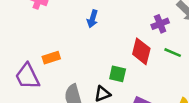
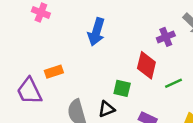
blue arrow: (92, 19) -> (96, 32), size x1.5
green line: (173, 53) -> (174, 83), moved, turned -48

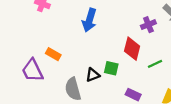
orange rectangle: (54, 72) -> (53, 54), turned 48
black triangle: (107, 109) -> (93, 75), moved

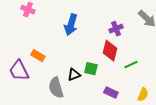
purple cross: (148, 25) -> (116, 29), moved

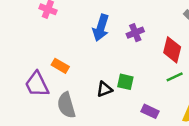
purple cross: (116, 29) -> (135, 33), moved
red diamond: (110, 51) -> (172, 50), moved
gray semicircle: (56, 88) -> (66, 105), moved

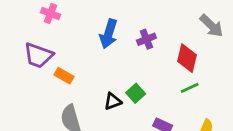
green square: (125, 82) -> (136, 93), turned 35
purple trapezoid: (37, 84) -> (38, 55), moved, turned -44

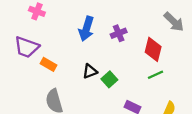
black triangle: (113, 101) -> (90, 71), moved

